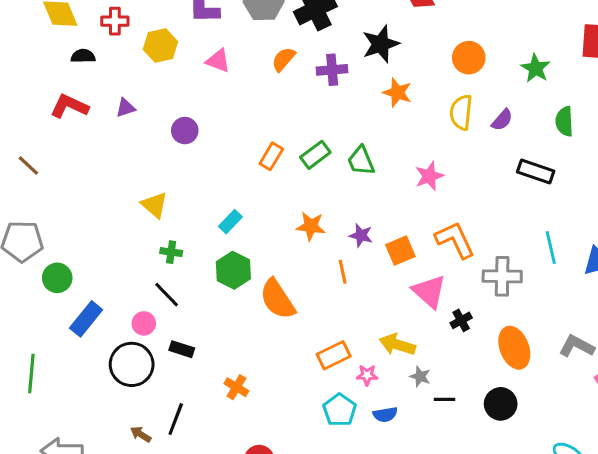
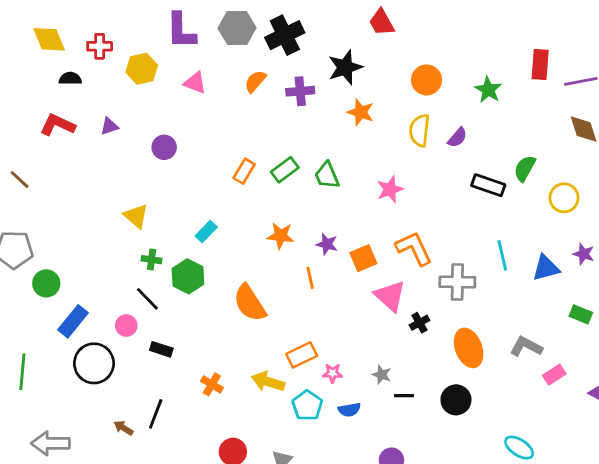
green semicircle: (564, 121) -> (525, 168), moved, turned 32
green hexagon: (233, 270) -> (188, 276), moved
yellow arrow: (397, 345) -> (268, 382), moved
black circle: (132, 364) -> (94, 363), moved

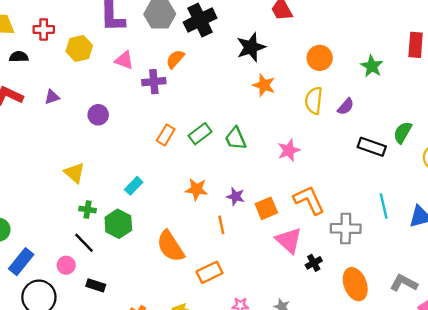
purple cross: (300, 91) -> (154, 82), moved
orange rectangle: (302, 355) -> (209, 272), moved

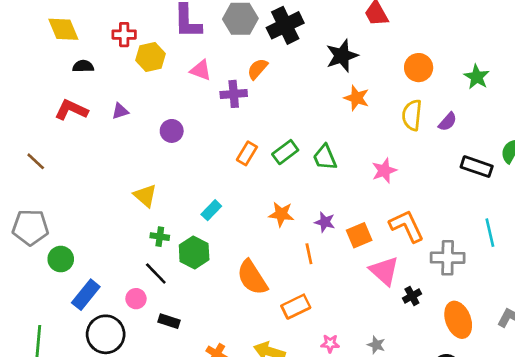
red cross: (44, 29) -> (124, 35), moved

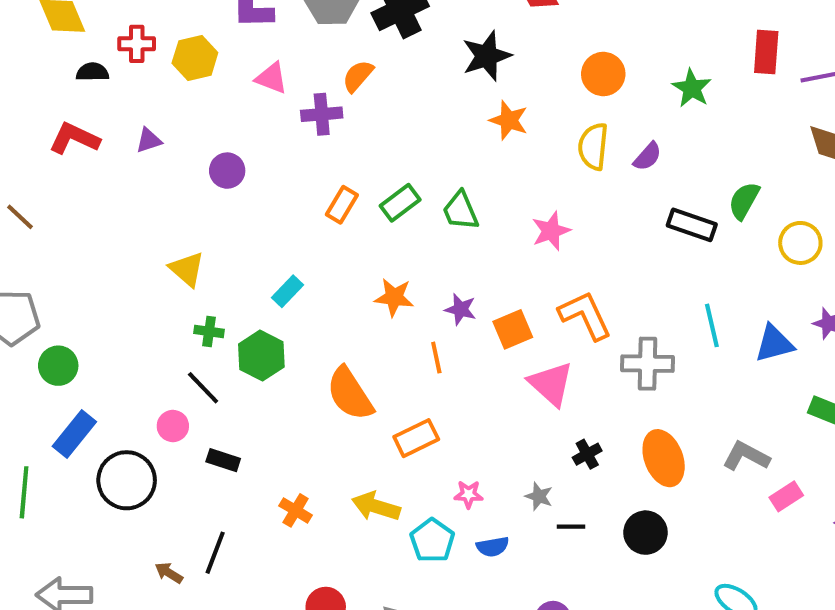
red cross: (124, 35) -> (137, 44), moved
blue rectangle: (86, 295) -> (74, 434), moved
black cross: (412, 296) -> (587, 454), moved

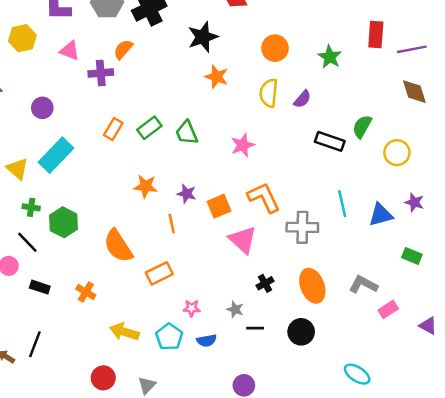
cyan rectangle: (287, 291) -> (56, 155), moved, size x1.8
yellow arrow: (376, 506) -> (124, 332), moved
orange cross: (296, 510) -> (86, 292), moved

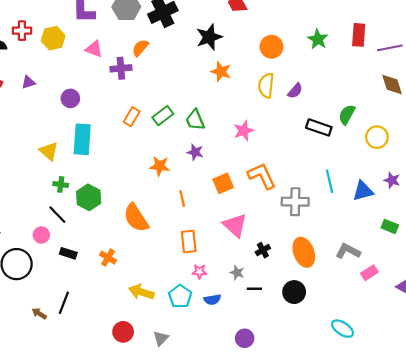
green star: (330, 57) -> (318, 39), moved
cyan rectangle: (56, 155) -> (82, 139), turned -40
purple star: (187, 194) -> (195, 152), moved
pink triangle: (243, 240) -> (235, 225), moved
orange rectangle: (159, 273) -> (189, 241), moved, turned -70

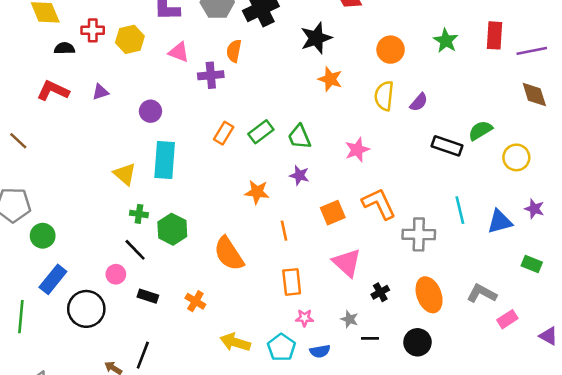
orange semicircle: (140, 48) -> (234, 51), turned -30
green semicircle: (347, 115) -> (480, 130), turned 30

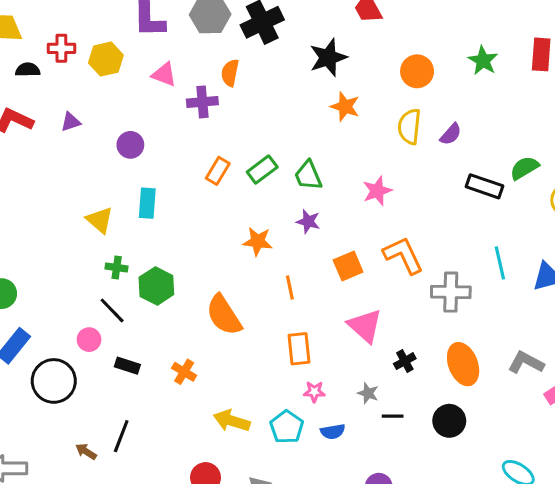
cyan rectangle: (165, 160) -> (147, 203), size x0.7

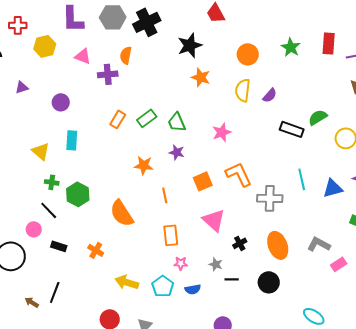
red cross: (61, 48) -> (18, 25), moved

